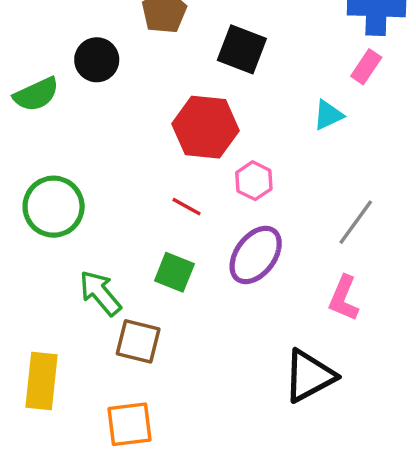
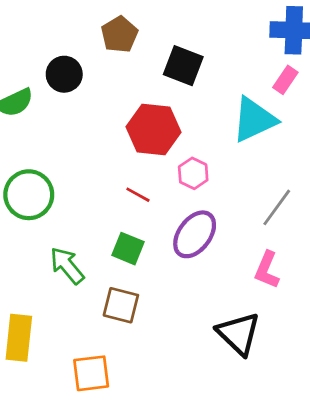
cyan triangle: (328, 115) -> (254, 120), size x1.8
brown square: (138, 341) -> (121, 305), moved
black triangle: (309, 376) -> (239, 334), turned -48

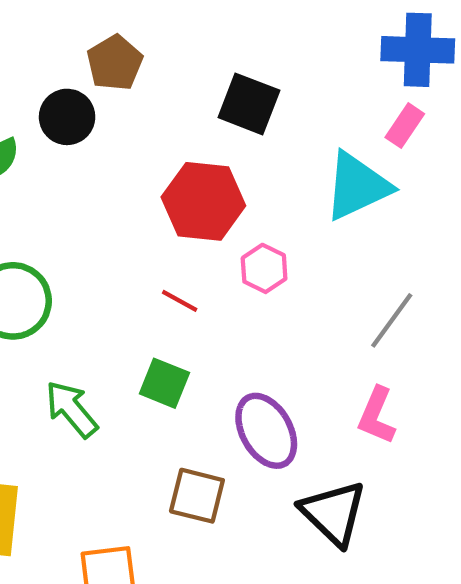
brown pentagon: (119, 34) -> (115, 63), moved
purple ellipse: (195, 234) -> (266, 431), moved, turned -66
brown square: (121, 305) -> (197, 496), moved

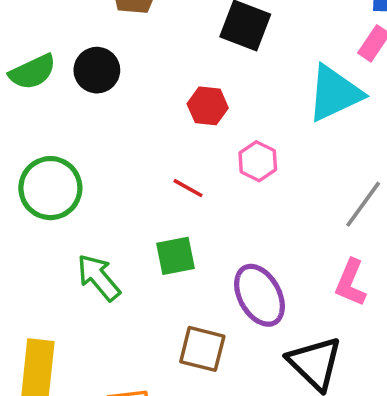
black circle: (67, 117) -> (97, 70), moved
red hexagon: (203, 201) -> (208, 106), size x0.6
green square: (164, 383) -> (176, 256), turned -33

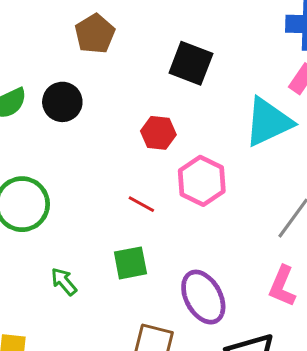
pink hexagon: (258, 161) -> (202, 181), size x1.4
green arrow: (99, 277) -> (64, 282), size x0.7

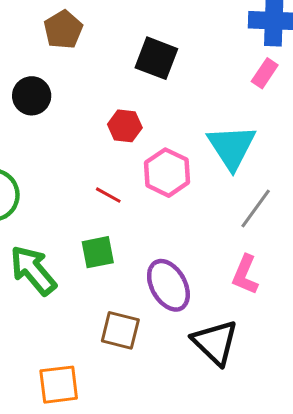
cyan triangle: (268, 122) -> (232, 147), moved, turned -38
green arrow: (64, 282) -> (33, 270), size x1.8

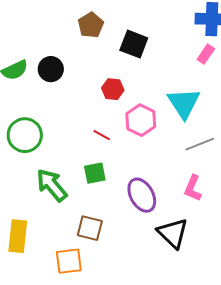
brown pentagon: (63, 30) -> (91, 25), moved
gray line: (256, 209) -> (200, 144), turned 32
brown square: (120, 330) -> (90, 228), moved

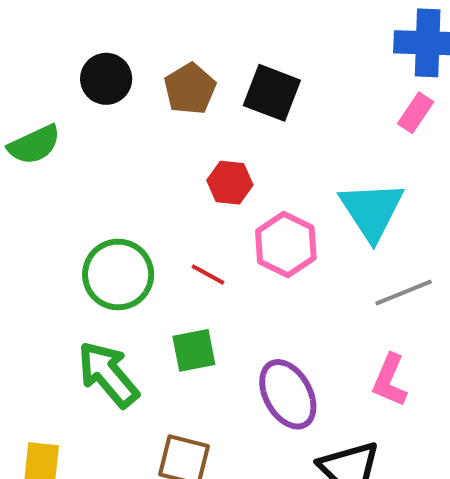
brown pentagon: (91, 25) -> (190, 89), moved
black circle: (51, 69) -> (106, 79), moved
green circle: (25, 135) -> (118, 274), moved

